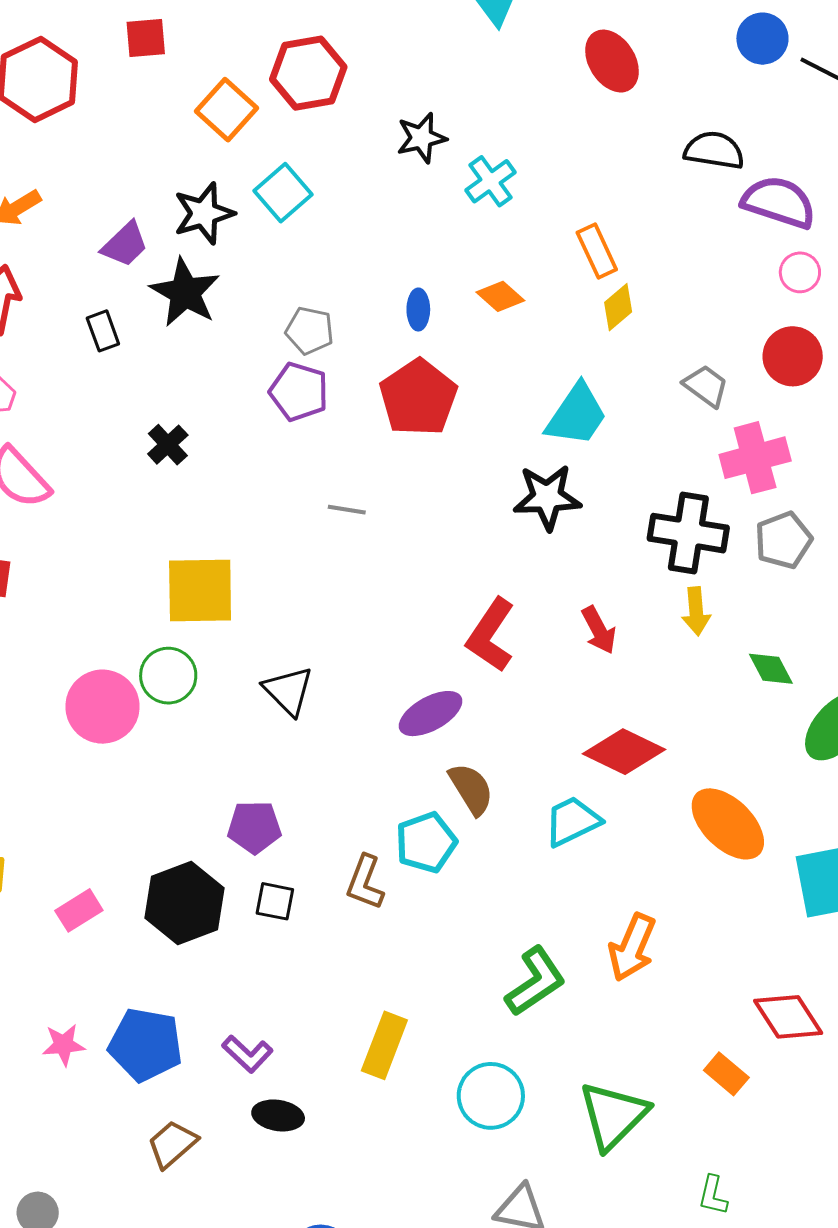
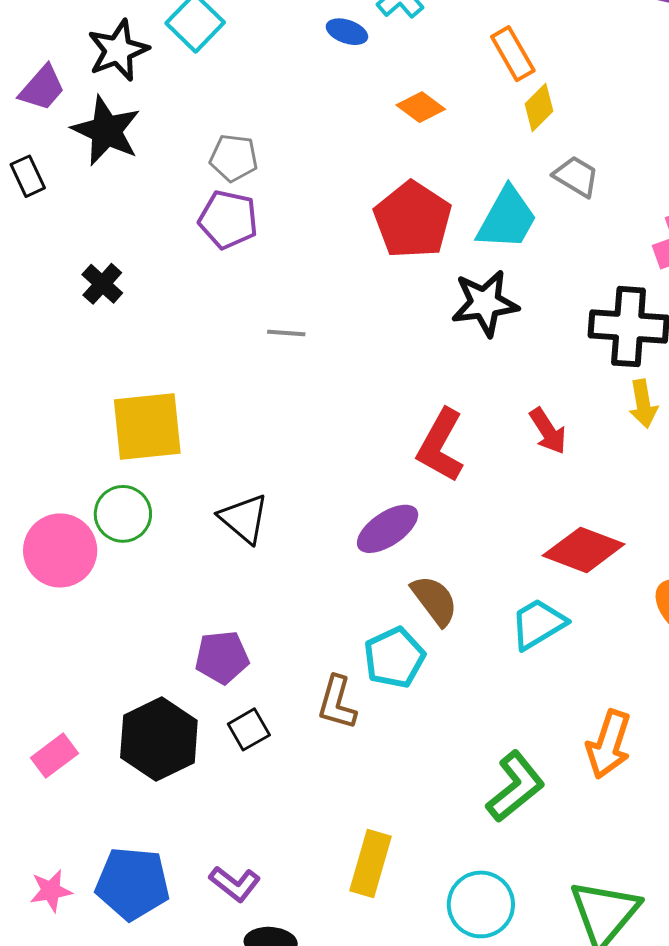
blue ellipse: (418, 310) -> (347, 32), moved, turned -66
gray trapezoid: (706, 386) -> (576, 176), moved
red pentagon: (418, 398) -> (413, 220), moved
black square: (275, 901) -> (249, 729), turned -36

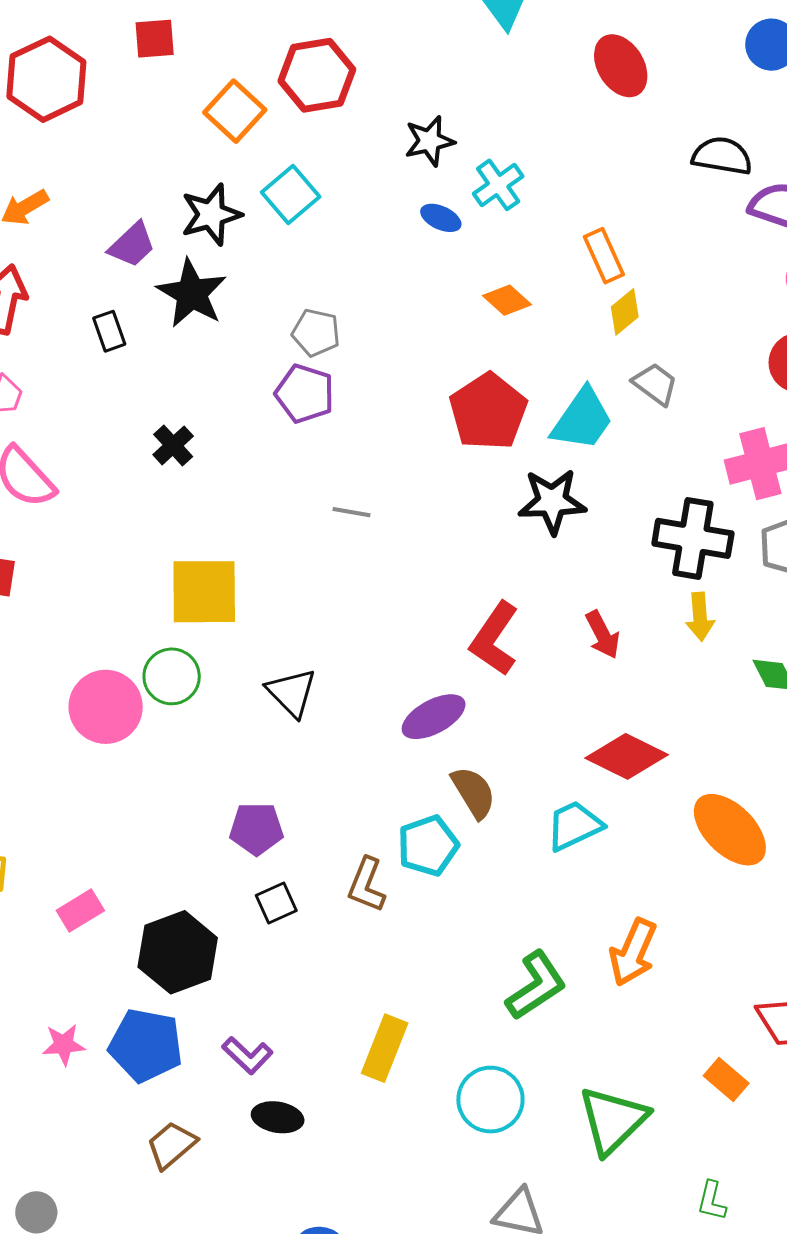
black hexagon: (159, 739) -> (178, 952), moved

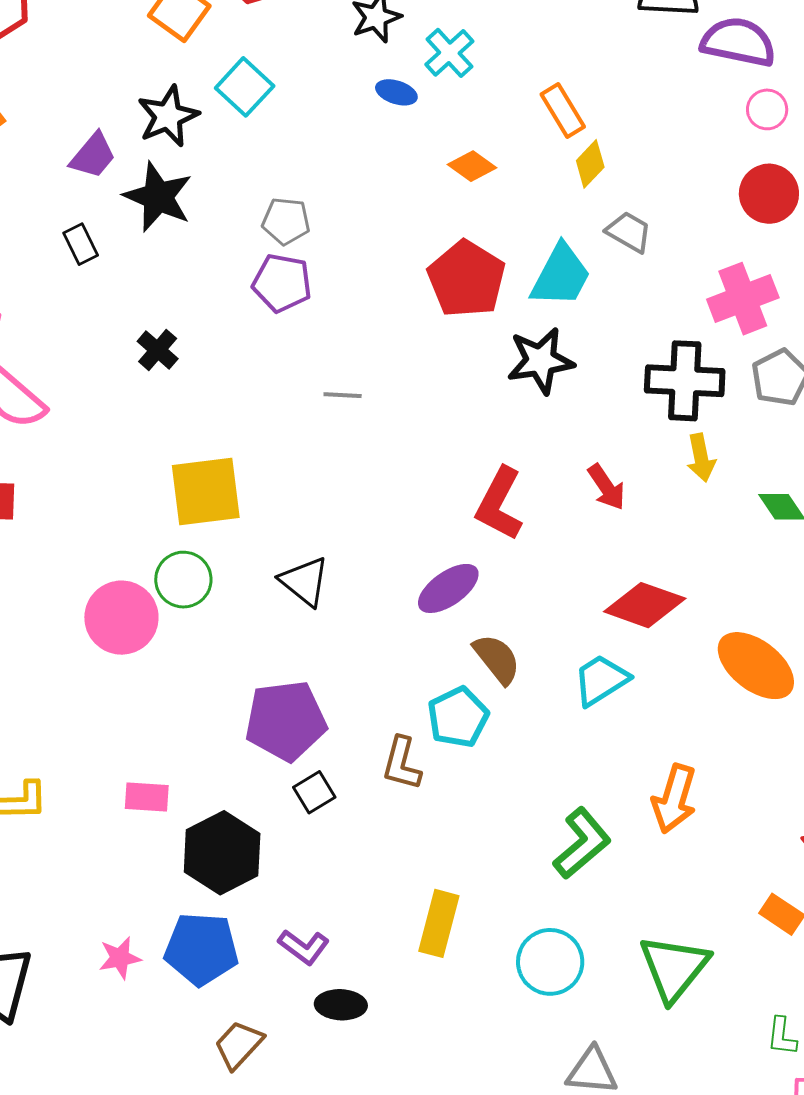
purple pentagon: (256, 829) -> (286, 721), size x1.5
pink rectangle: (80, 910) -> (147, 797), moved, turned 42

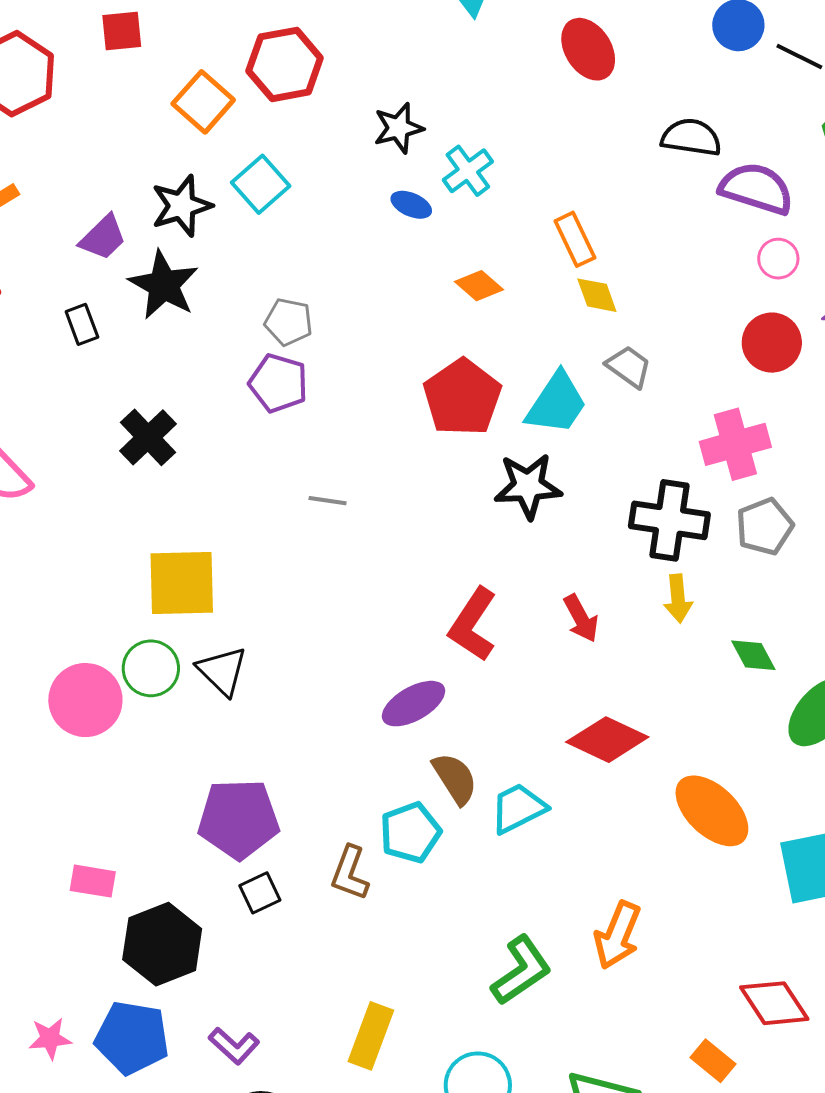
yellow diamond: (590, 164) -> (597, 295), turned -69
black cross: (158, 350) -> (148, 437), size x1.4
black triangle: (304, 581) -> (222, 671), moved
cyan trapezoid: (601, 680) -> (518, 808), moved

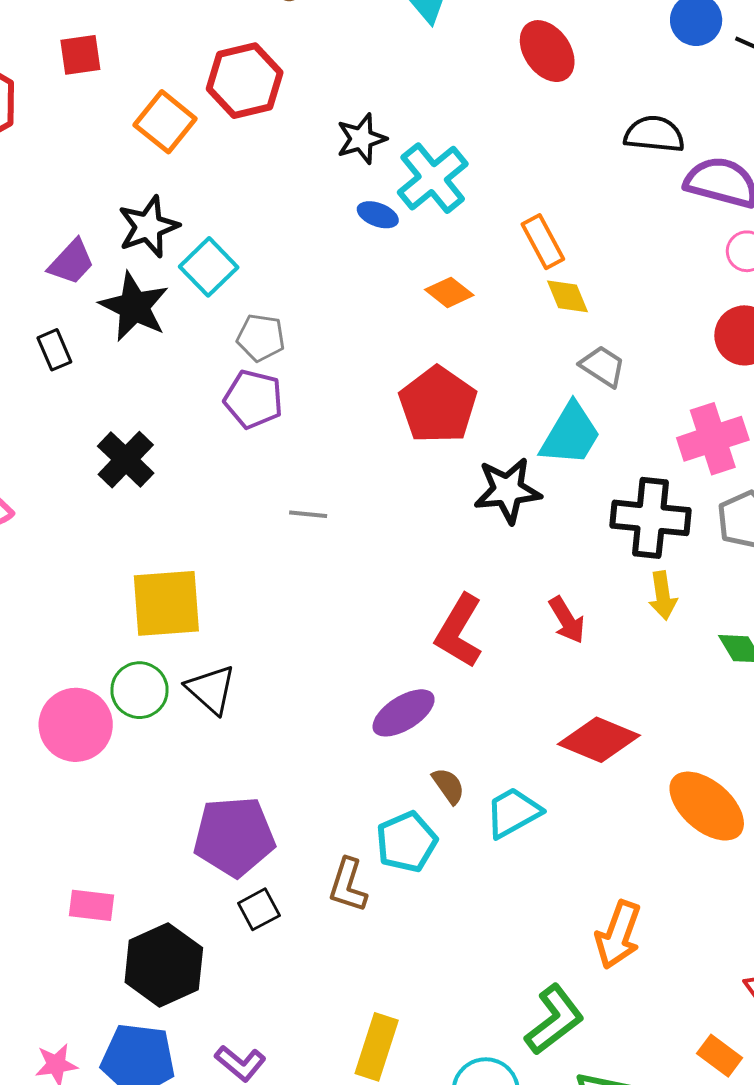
cyan cross: (468, 171) -> (433, 178), size x1.4
cyan square: (261, 184) -> (209, 267), moved
cyan trapezoid: (556, 403) -> (571, 434), moved
brown semicircle: (455, 778) -> (448, 786), size x0.7
green L-shape: (521, 970) -> (554, 1020), moved

